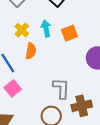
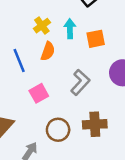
pink square: (13, 88) -> (39, 93), moved
gray L-shape: (61, 88) -> (80, 82), moved, turned 30

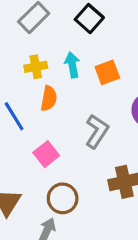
yellow cross: (42, 26) -> (36, 67), turned 35
brown circle: (58, 130) -> (63, 198), moved

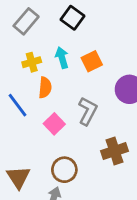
pink square: (46, 154) -> (54, 124), moved

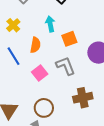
orange square: (92, 61) -> (69, 39), moved
yellow cross: (32, 62) -> (13, 25), moved, turned -32
gray L-shape: (88, 111) -> (66, 66), turned -55

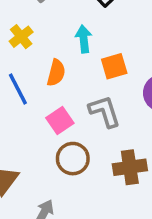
brown circle: (44, 108) -> (73, 159), moved

